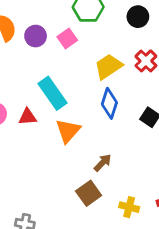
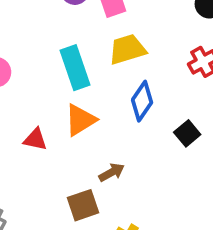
yellow trapezoid: (108, 67) -> (127, 49), moved
red triangle: (28, 117) -> (35, 139), moved

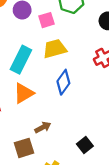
cyan rectangle: (75, 68) -> (21, 60), turned 44
black square: (187, 133) -> (85, 145), moved

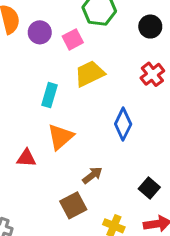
cyan rectangle: (21, 60) -> (49, 95), size x0.7
blue diamond: (63, 82) -> (123, 124), moved

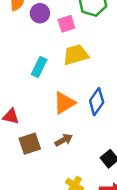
orange triangle: (60, 137) -> (64, 103), moved
brown square: (73, 205) -> (30, 144), moved

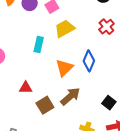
brown arrow: (64, 140) -> (70, 96), size x1.5

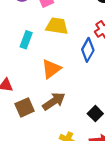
yellow trapezoid: (65, 29) -> (57, 26), turned 30
blue diamond: (89, 61) -> (88, 50), moved

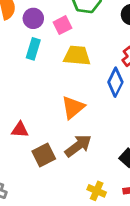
cyan rectangle: (26, 40) -> (33, 49), moved

